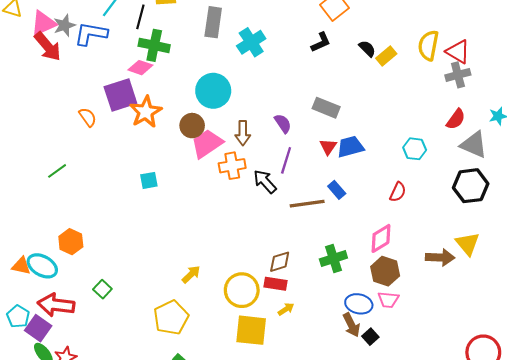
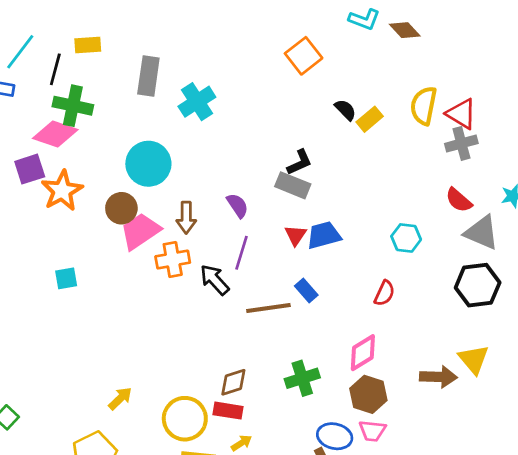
black L-shape: (321, 42) -> (300, 162), moved
pink diamond: (140, 68) -> (55, 134), size x1.4
purple square: (120, 95) -> (30, 169), size x0.7
red semicircle: (456, 119) -> (459, 200), turned 95

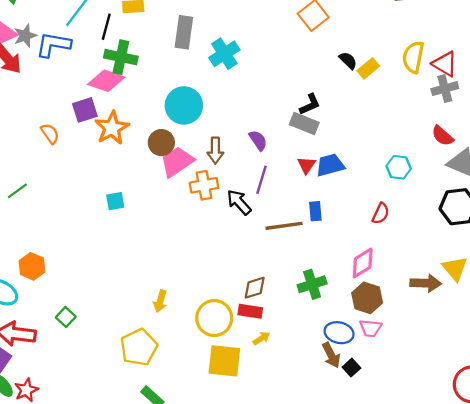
blue rectangle: (306, 291) -> (315, 211), turned 36
yellow arrow: (120, 398) -> (160, 301), turned 150

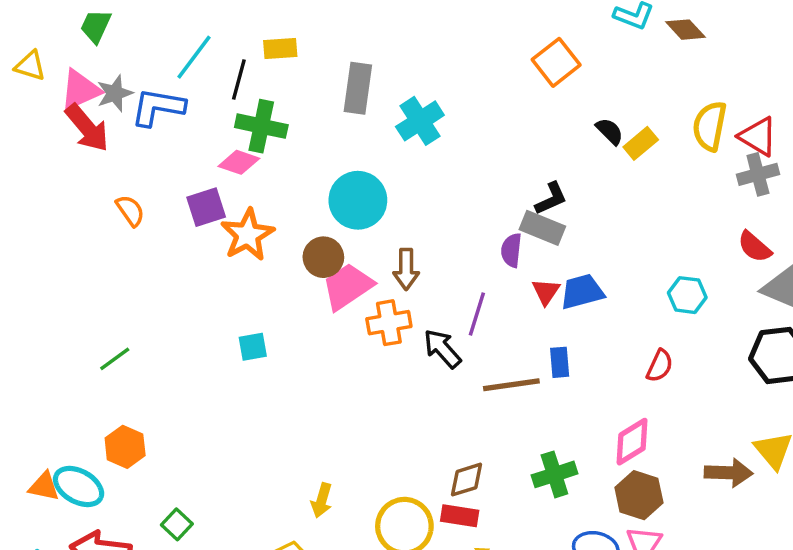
pink diamond: (106, 81) -> (239, 162), size x0.7
orange semicircle: (50, 134) -> (130, 211), moved
purple semicircle: (258, 140) -> (511, 250), moved, turned -140
green line: (17, 191) -> (115, 359), moved

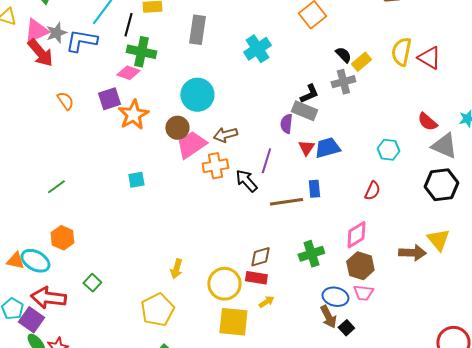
cyan cross: (420, 121) -> (257, 49), moved
gray cross: (758, 174) -> (343, 82), moved
brown arrow: (406, 269) -> (225, 135), turned 75

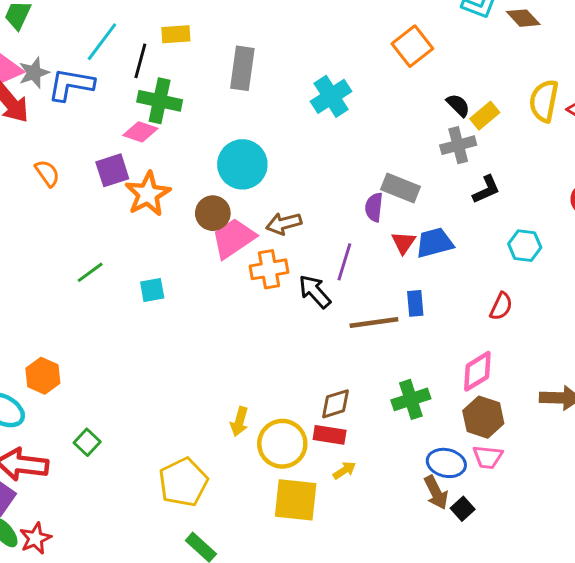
black L-shape: (309, 94) -> (486, 190), moved
green line: (56, 187) -> (90, 272), moved
yellow arrow: (176, 269) -> (239, 422), moved

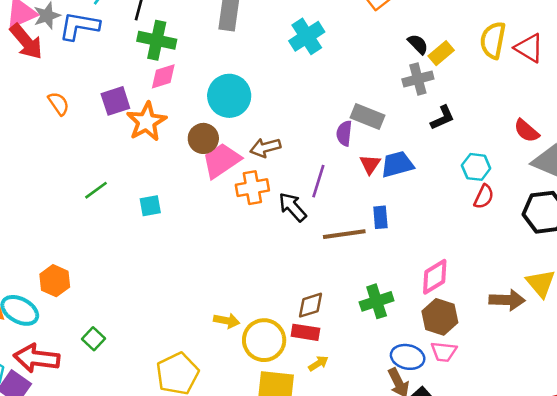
pink diamond: (140, 132) -> (163, 76), moved, turned -36
red semicircle: (501, 306) -> (484, 197), moved
yellow arrow: (239, 422) -> (227, 321), turned -95

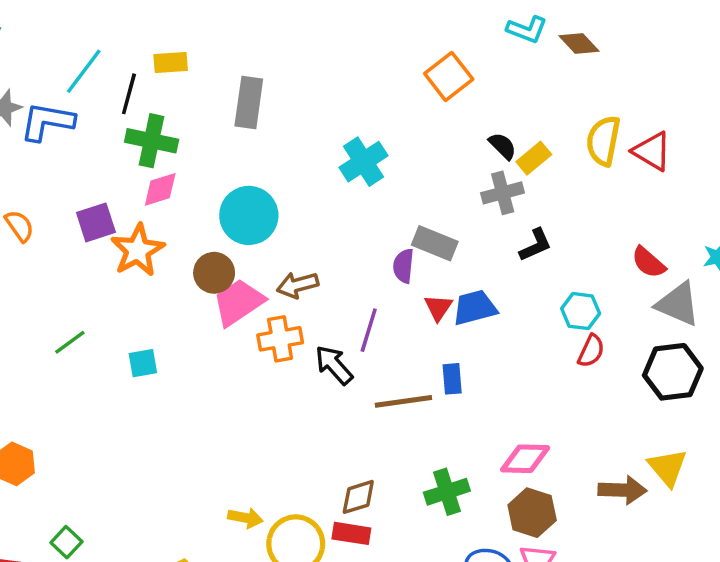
cyan cross: (307, 36) -> (364, 162), moved
pink diamond: (435, 277) -> (525, 459), turned 33

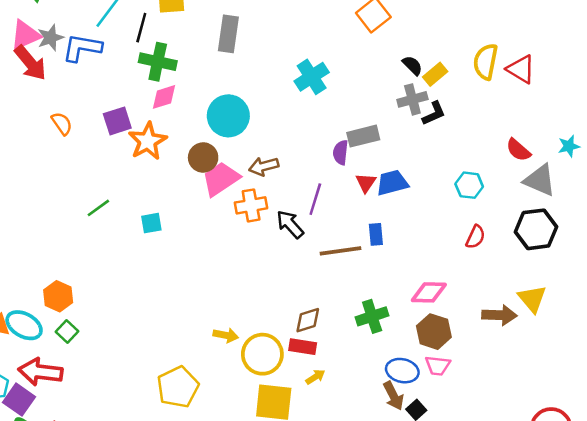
gray rectangle: (435, 243) -> (363, 136), turned -36
black L-shape: (536, 245) -> (434, 113), moved
red semicircle: (591, 351) -> (475, 237), moved
green square: (66, 542) -> (67, 332), moved

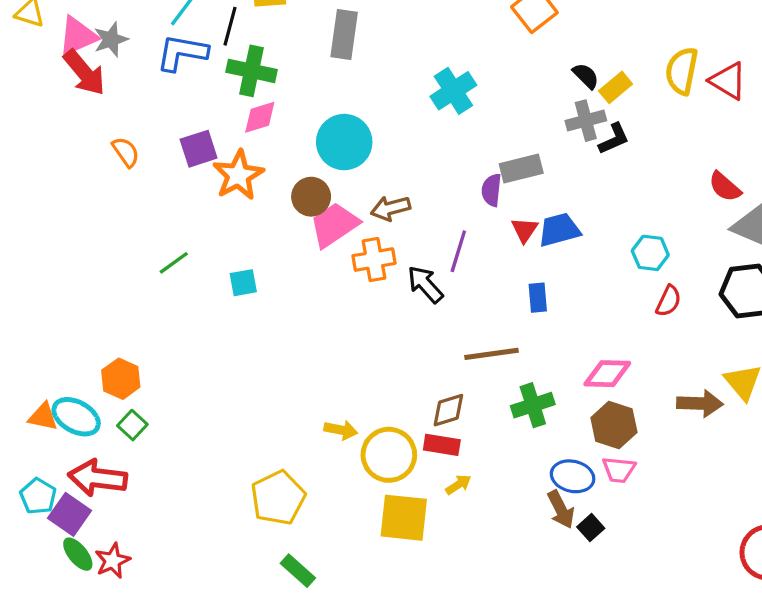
blue L-shape: (82, 48) -> (182, 53), moved
cyan hexagon: (469, 185) -> (650, 253), moved
brown line: (341, 251) -> (491, 354), moved

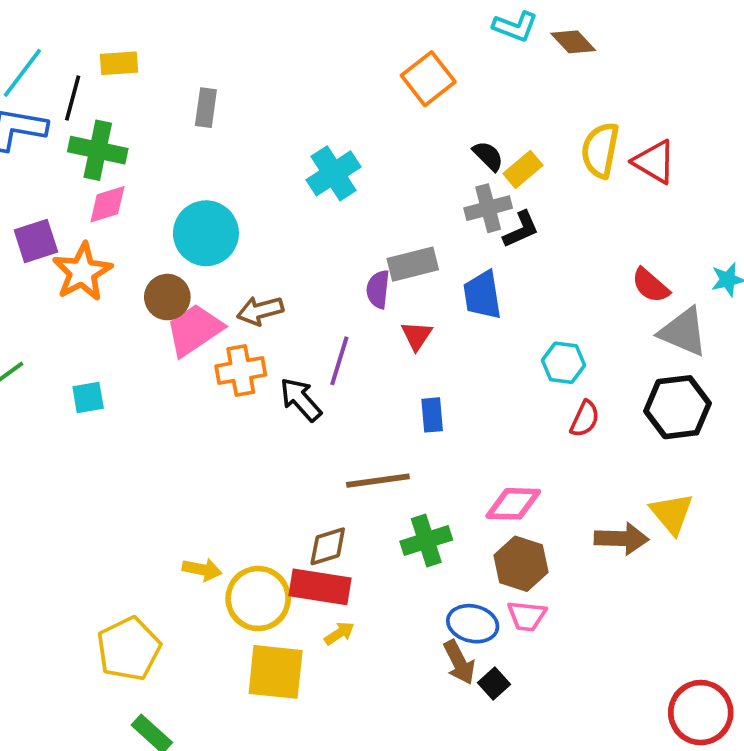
gray rectangle: (344, 35) -> (206, 108), size x0.7
blue trapezoid: (559, 230) -> (482, 295), moved, turned -84
red rectangle: (442, 445) -> (320, 587), size x1.4

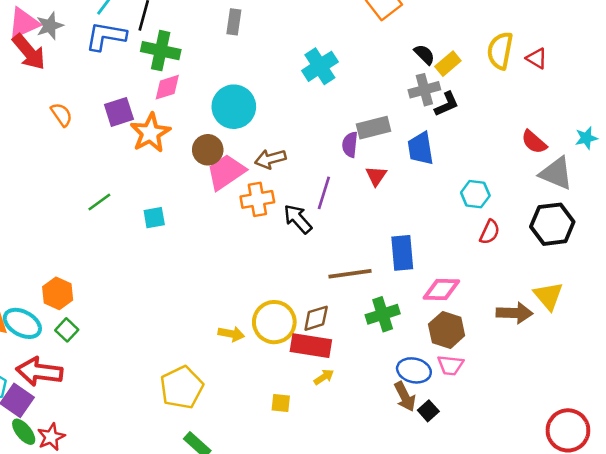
red triangle: (654, 162) -> (537, 58), size x0.7
blue rectangle: (432, 415) -> (402, 253), moved, size x1.5
yellow circle: (258, 599) -> (274, 322), moved
yellow square: (276, 672) -> (281, 403), size x0.5

